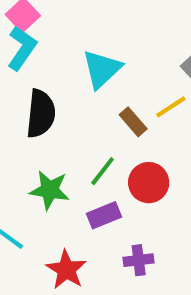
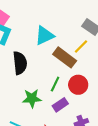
cyan triangle: (102, 69) -> (44, 36), turned 30
brown rectangle: (133, 122) -> (65, 57), size x1.6

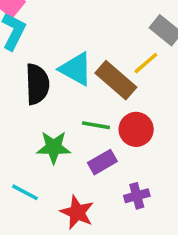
cyan triangle: (44, 36) -> (76, 69), moved, turned 50
green line: (55, 84) -> (96, 125), turned 70

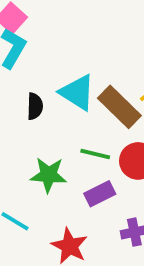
black semicircle: (37, 84) -> (35, 106), size x0.6

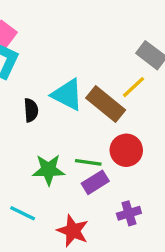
green line: (95, 154) -> (88, 162), moved

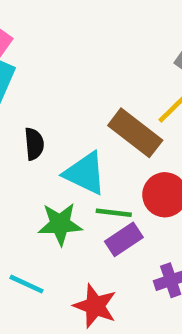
cyan triangle: (67, 95) -> (85, 173), moved

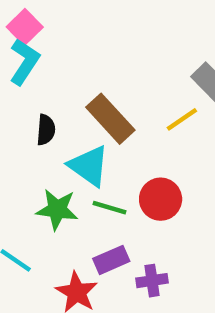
brown rectangle: (135, 133) -> (110, 119), moved
purple rectangle: (124, 239) -> (111, 260), moved

